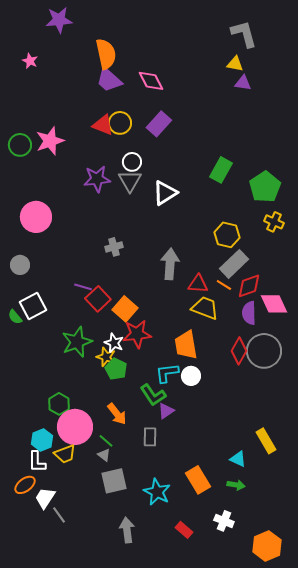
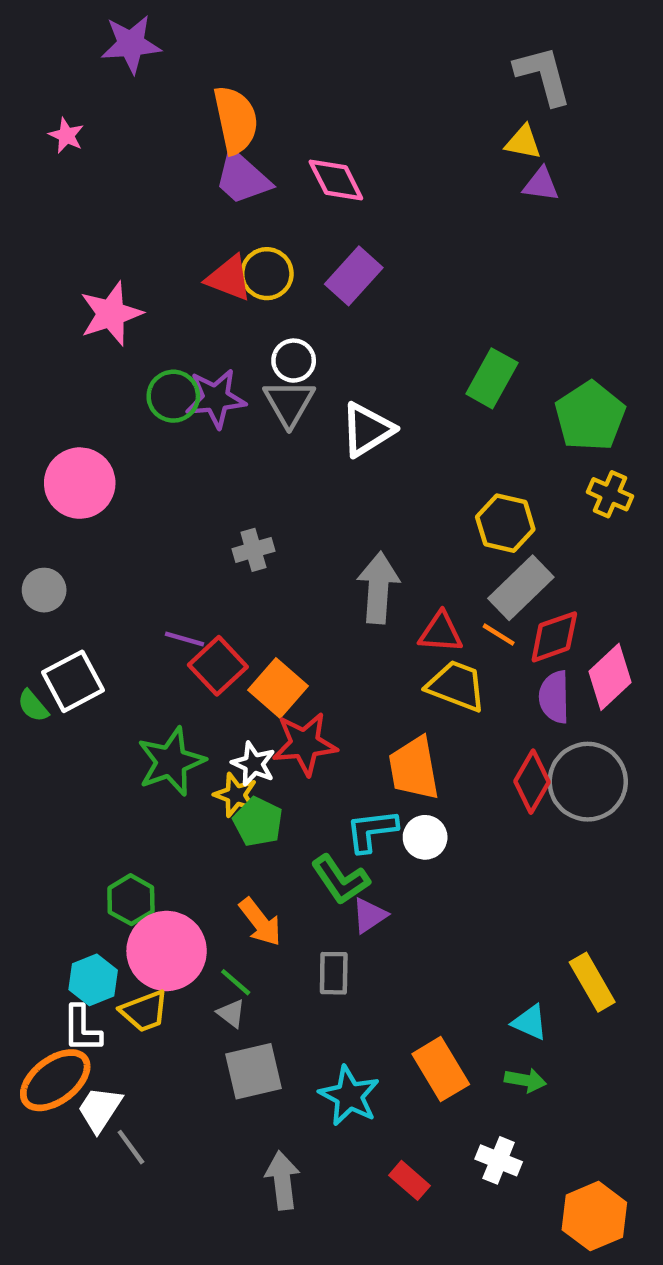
green circle: (20, 145) -> (173, 396), moved
pink diamond: (274, 304) -> (610, 677), turned 72
orange ellipse: (25, 485) -> (55, 1080), size x1.5

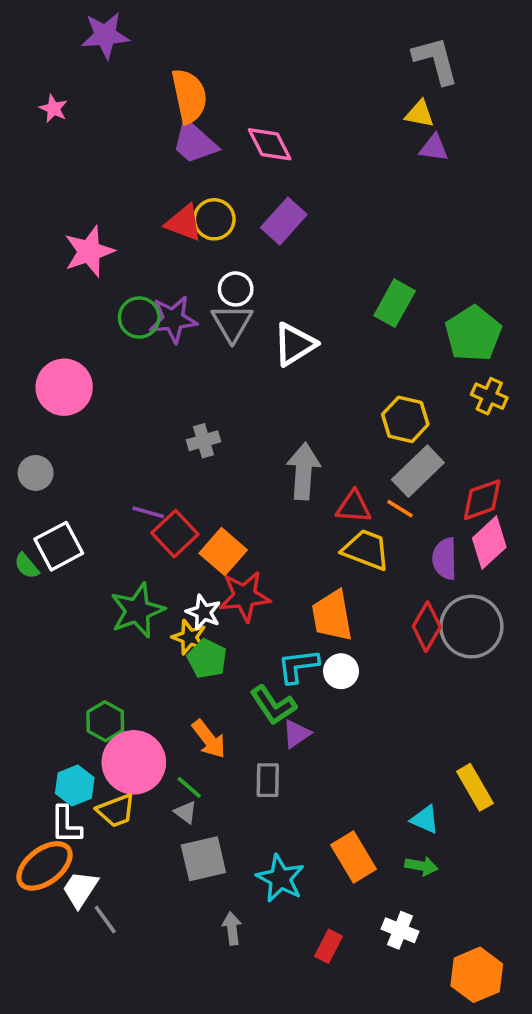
red diamond: (554, 637) -> (482, 500), moved
gray arrow: (282, 1180) -> (232, 928), moved, size x0.7
red rectangle: (409, 1180) -> (328, 946), turned 76

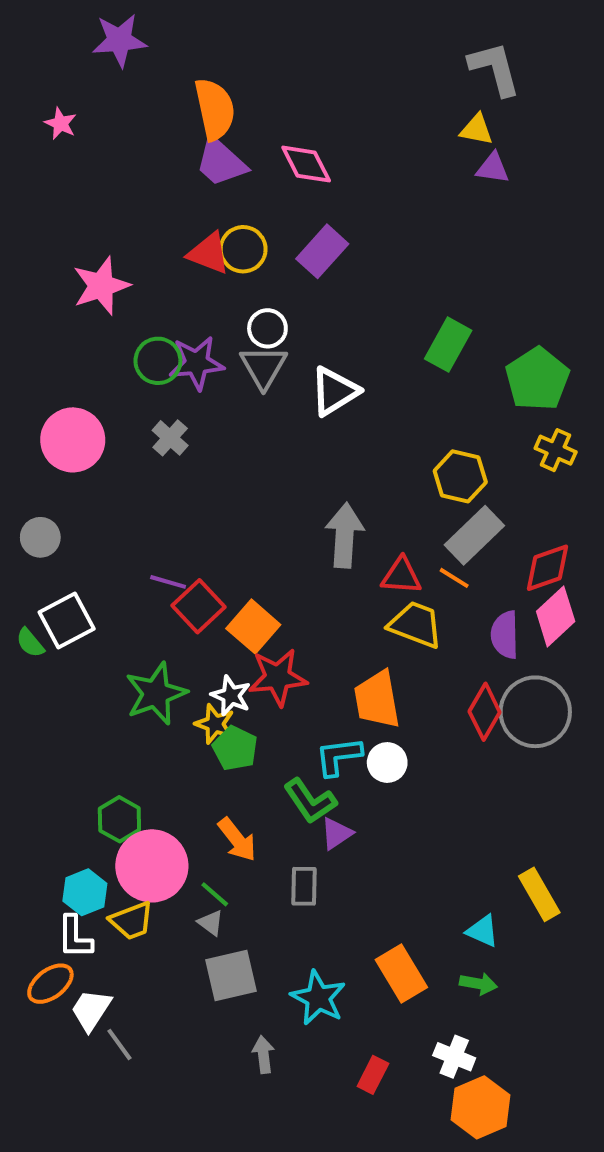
gray cross: (203, 441) -> (170, 438), moved, turned -32
orange ellipse: (44, 866) -> (50, 984), size x0.7
orange hexagon: (477, 975) -> (481, 1107), moved

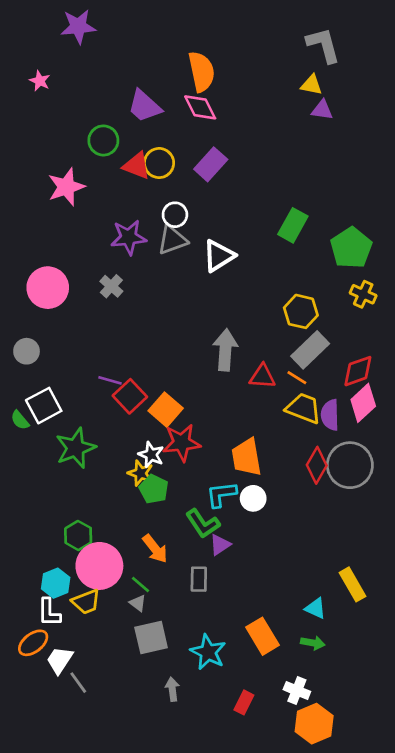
orange semicircle: (215, 109) -> (201, 72), moved
green circle: (158, 361) -> (103, 140), moved
gray triangle: (263, 367) -> (172, 240), turned 40
yellow trapezoid: (416, 625) -> (304, 408), moved
green star: (156, 694) -> (76, 448), moved

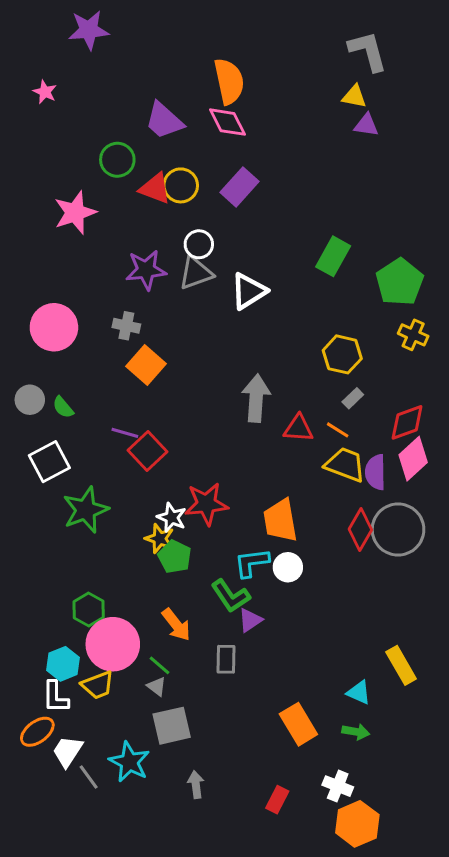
gray cross: (111, 286) -> (126, 326), turned -30
gray rectangle: (310, 350) -> (353, 398), size x0.5
orange square: (166, 410) -> (146, 365), moved
green semicircle: (20, 420) -> (63, 407), moved
cyan star: (208, 652) -> (129, 762), moved

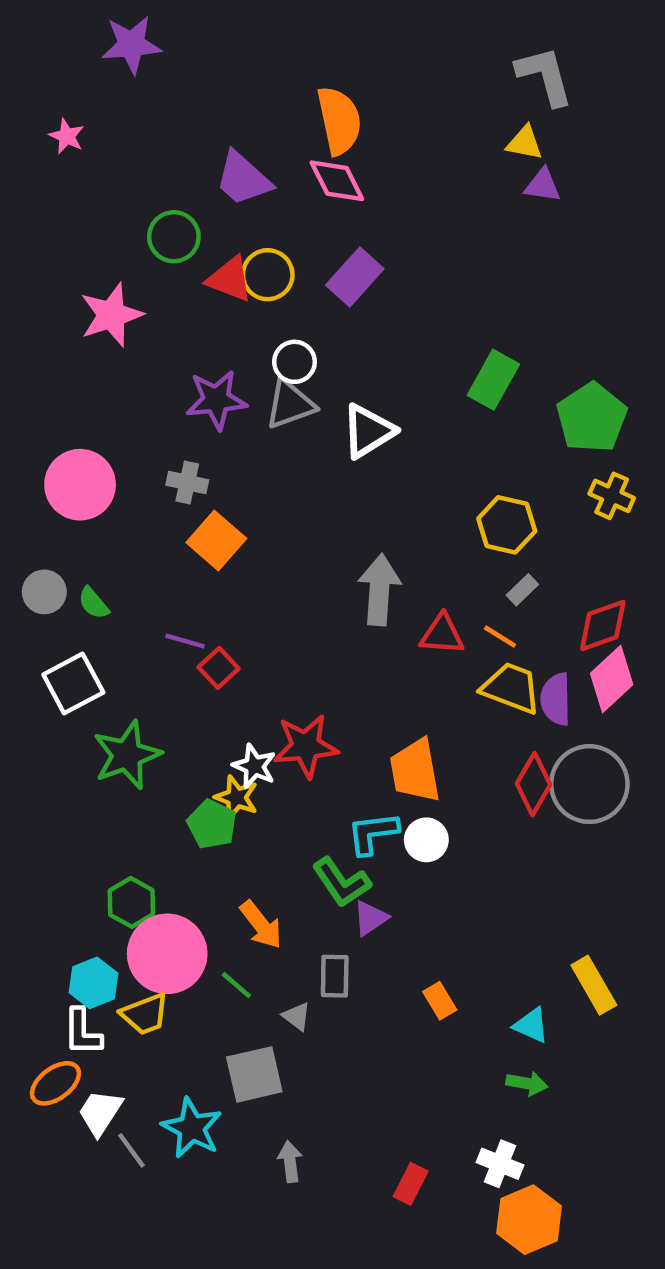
red square: (148, 451) -> (219, 668), size x0.7
green pentagon: (175, 557) -> (212, 824), moved
gray triangle: (157, 686) -> (297, 1016), moved
orange rectangle: (298, 724) -> (440, 1001), moved, size x0.6

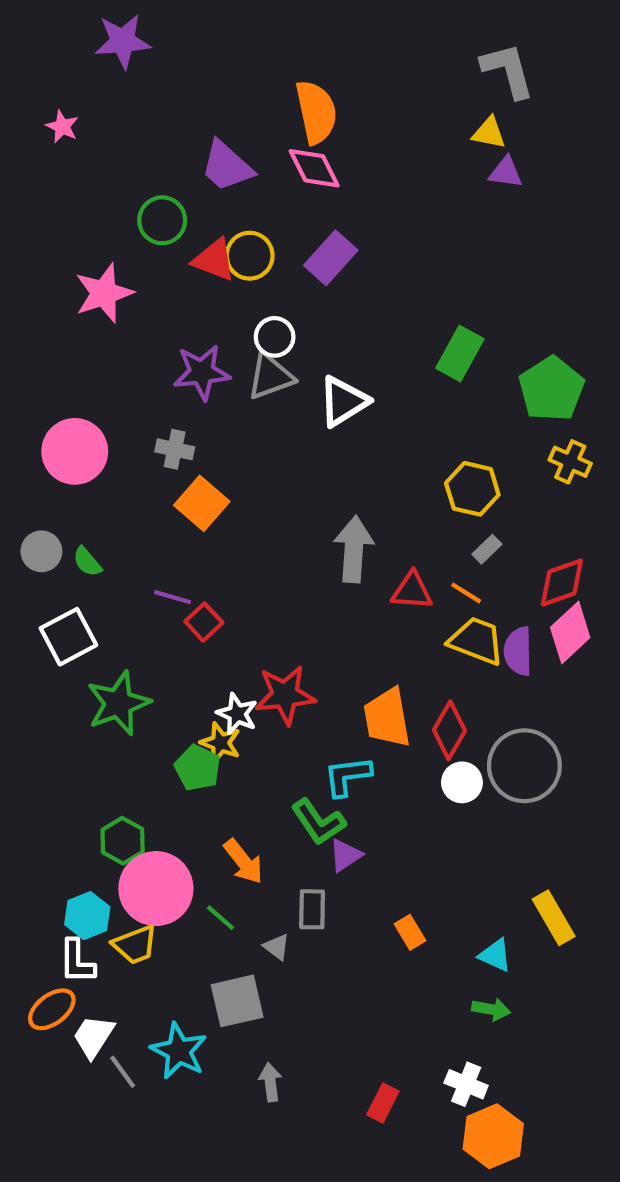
red diamond: (534, 784) -> (449, 730), moved
gray circle: (589, 784) -> (524, 766), moved
white circle: (426, 840) -> (462, 782), moved

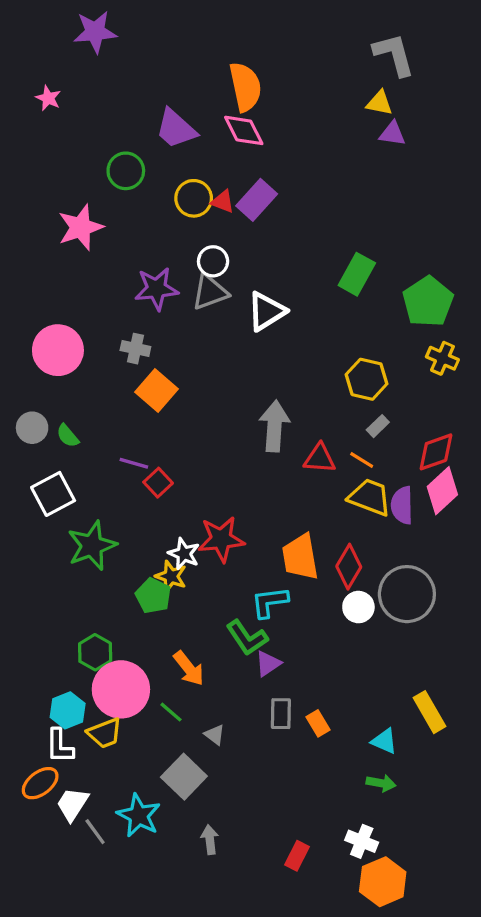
red triangle: (214, 260) -> (223, 202), moved, size x0.7
gray rectangle: (312, 909) -> (281, 714), moved
gray square: (237, 1001) -> (184, 777), turned -33

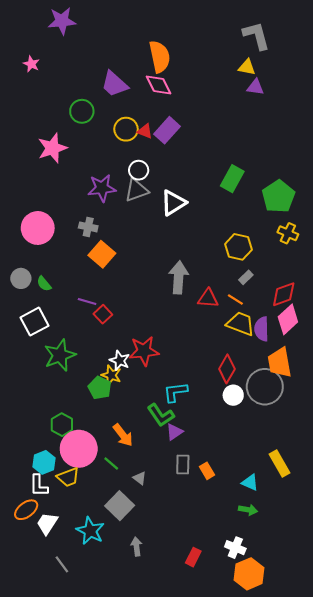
orange trapezoid: (300, 557) -> (279, 363), moved
gray line: (95, 832) -> (62, 564), moved

